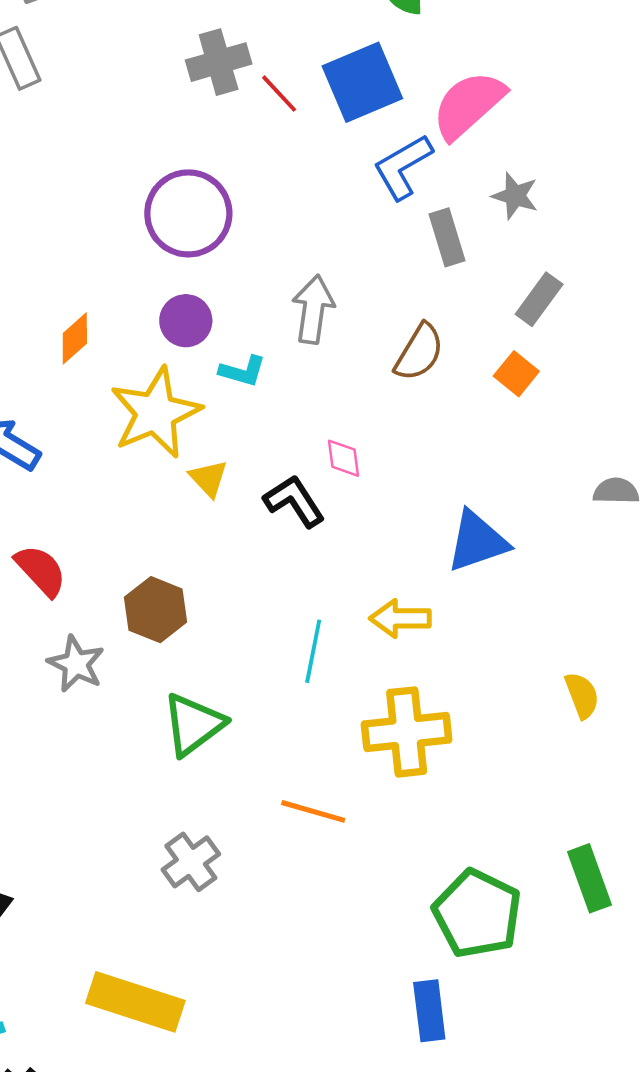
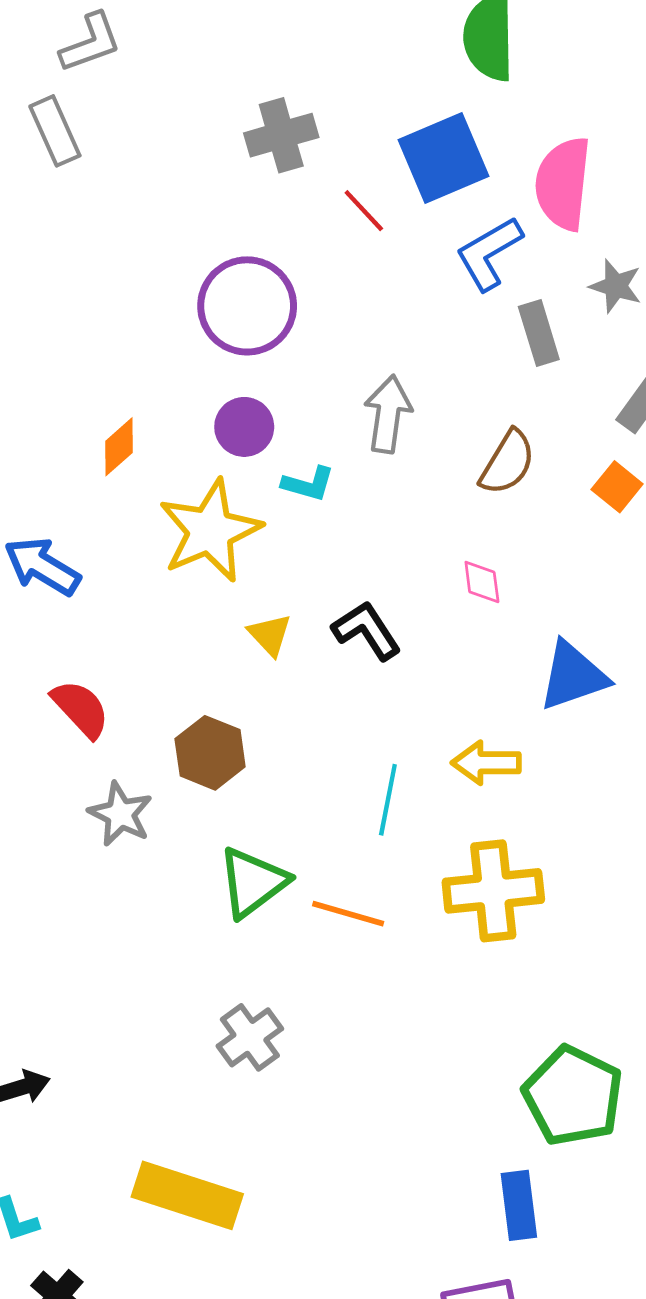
red line: (279, 94) -> (364, 211), moved
pink semicircle: (468, 105) -> (563, 184), turned -42
pink diamond: (343, 458) -> (482, 582), moved
yellow triangle: (209, 478) -> (270, 635), moved
orange line: (313, 811) -> (348, 914), moved

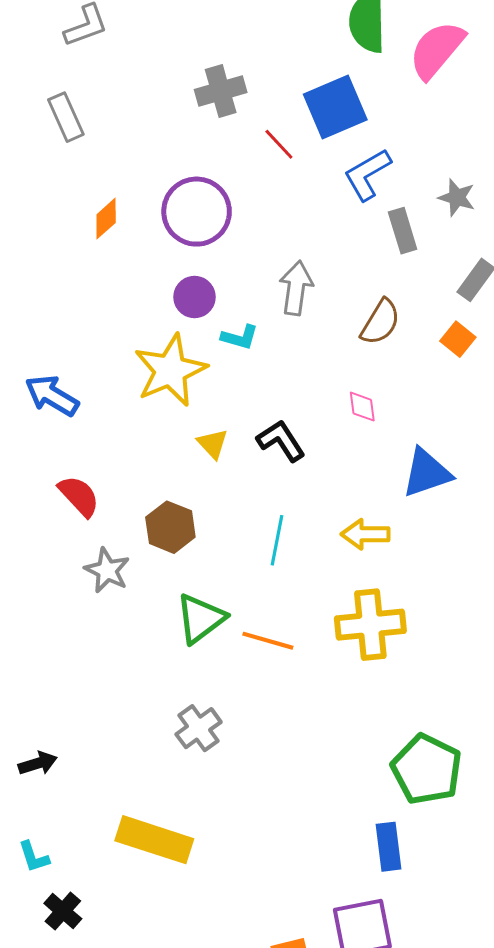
gray rectangle: (55, 131) -> (66, 117), moved
pink semicircle: (563, 184) -> (437, 50), moved, turned 34
orange diamond: (119, 447) -> (106, 219), moved
cyan line: (388, 800) -> (277, 540), moved

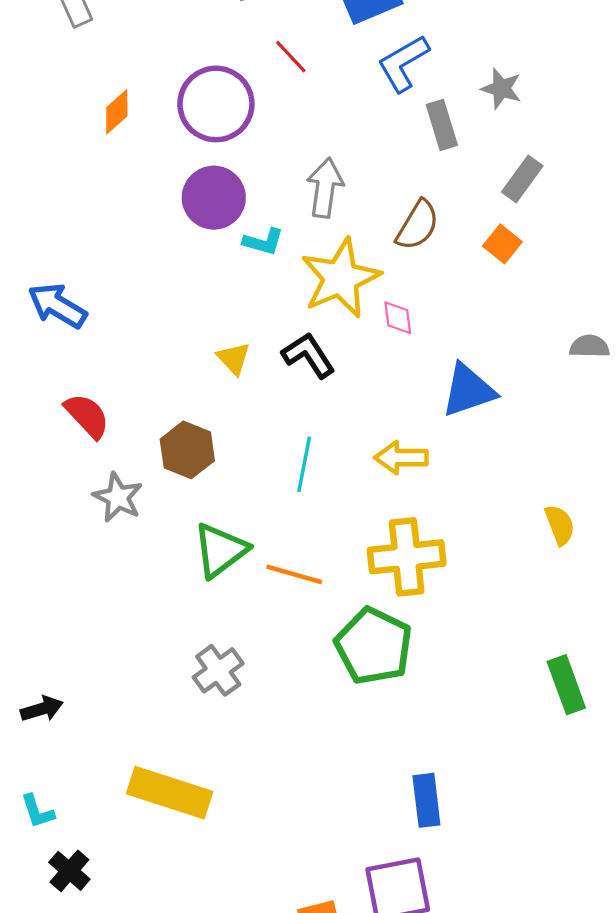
red line: (279, 144) -> (291, 57), moved
purple circle: (195, 297) -> (214, 198), size x1.4
yellow star: (170, 370) -> (340, 278), moved
green pentagon: (427, 769) -> (374, 646), moved

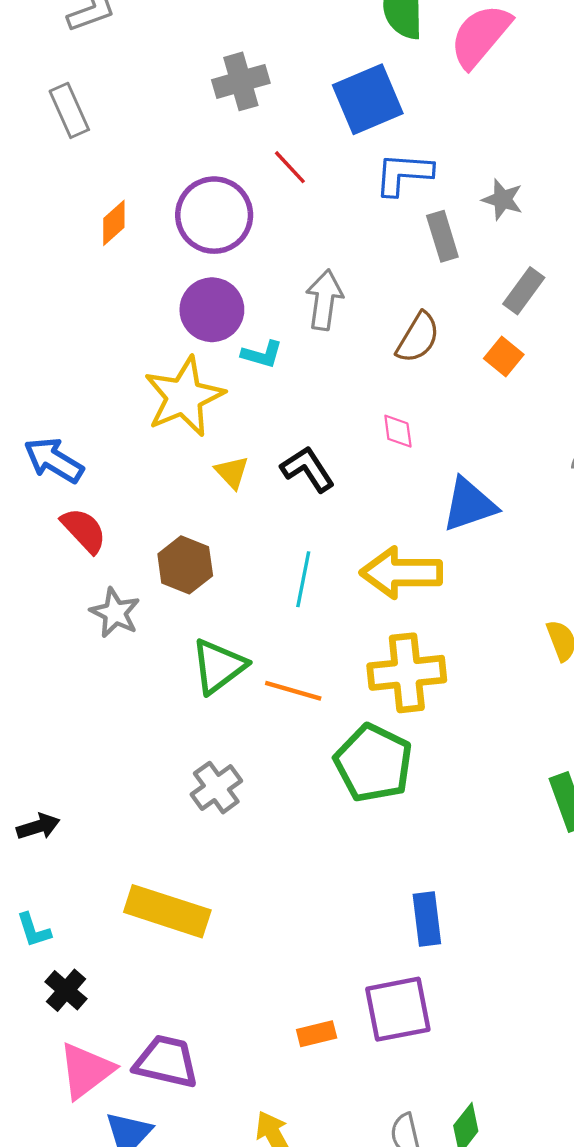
blue L-shape: (403, 63) -> (403, 174), turned 34
yellow star: (340, 278) -> (184, 397), moved
blue arrow: (57, 306) -> (54, 460), moved
yellow arrow: (401, 458) -> (401, 573), size x1.5

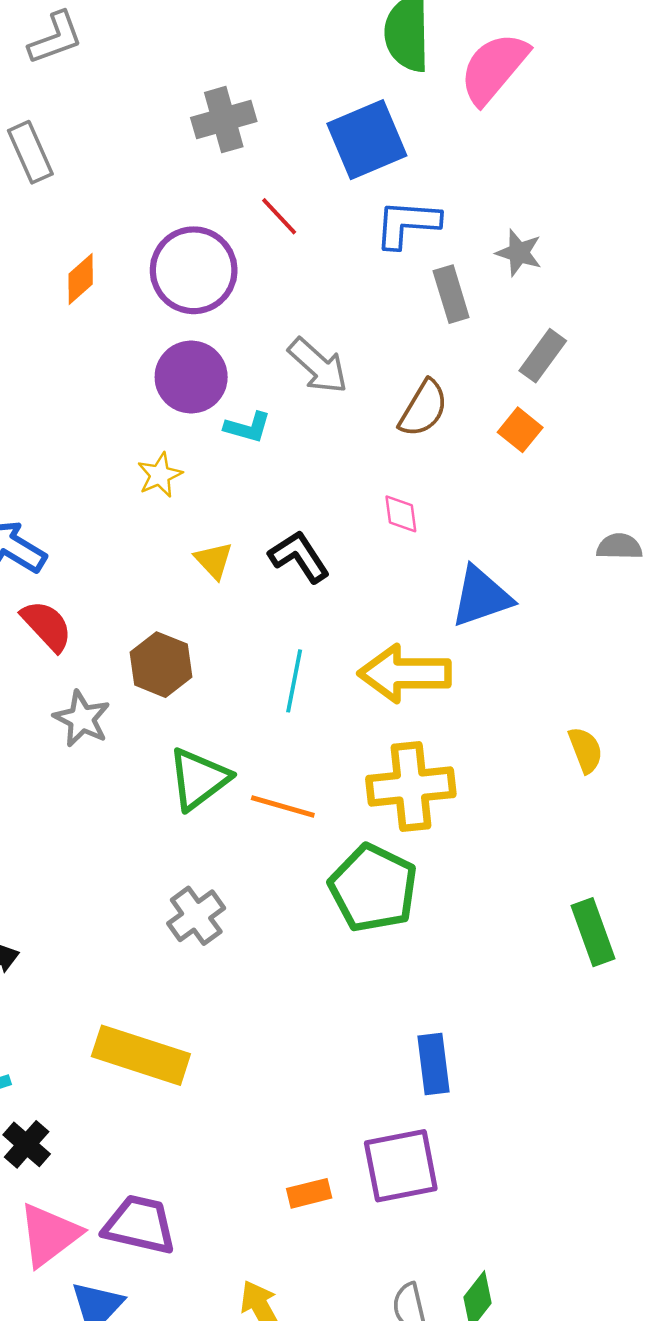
gray arrow: (324, 300) -> (318, 366), turned 124
yellow star: (184, 397) -> (160, 475), size x0.5

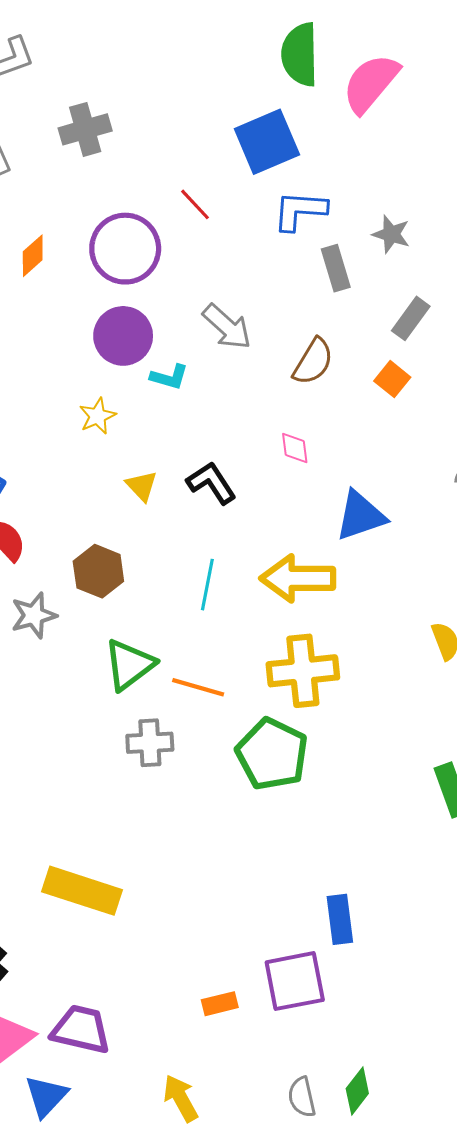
gray cross: (224, 120) -> (85, 129), moved
gray star: (82, 719) -> (34, 615), turned 30
gray cross: (196, 916) -> (150, 743), moved, turned 33
blue rectangle: (434, 1064) -> (340, 919), moved

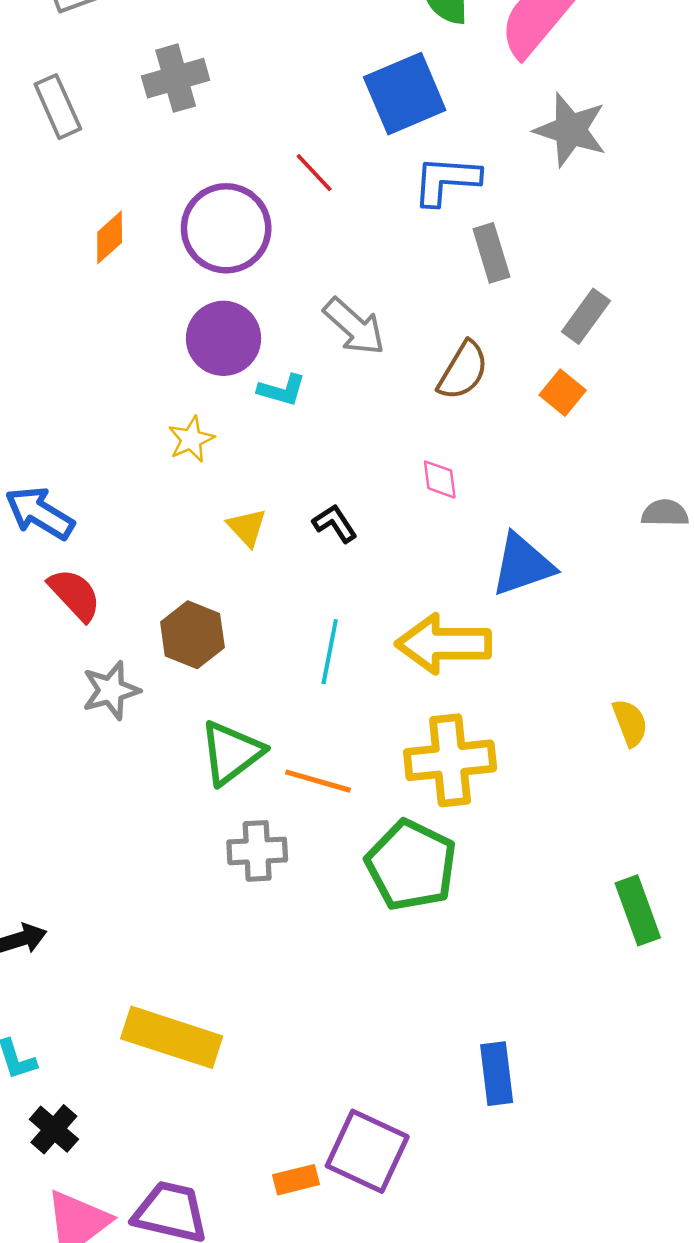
gray star: (391, 234) -> (570, 130), moved, size x1.5
black L-shape: (211, 483) -> (335, 523), size x0.7
purple square: (295, 981) -> (367, 1151), moved, turned 36
orange rectangle: (220, 1004) -> (296, 1180), moved

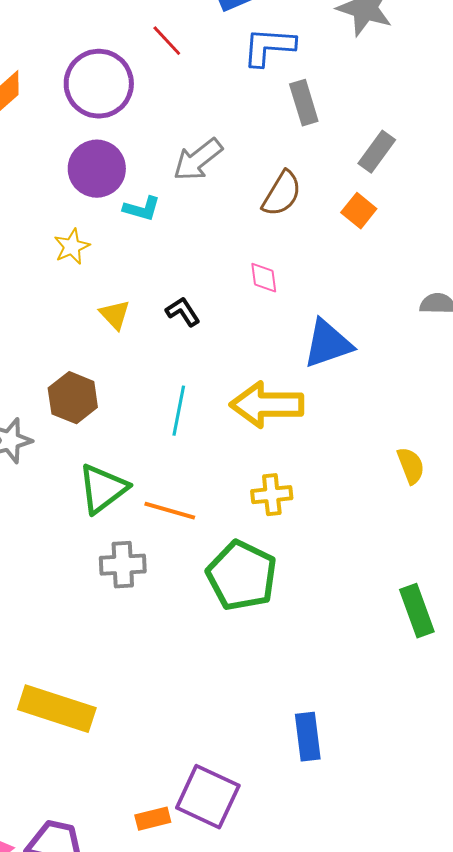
gray arrow: (354, 327) -> (198, 160), turned 100
yellow cross: (450, 760) -> (272, 495), size x0.6

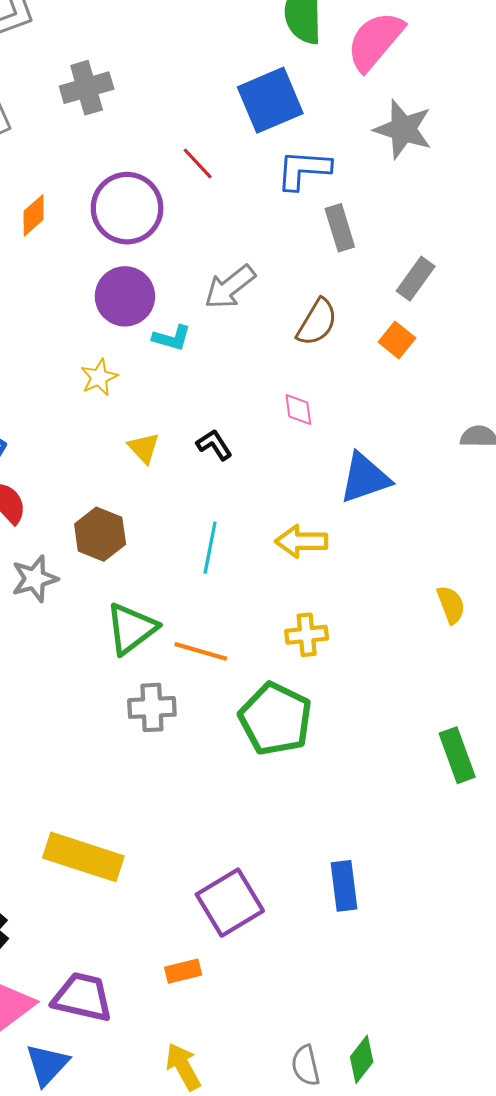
yellow arrow: (267, 405) -> (301, 541), size x0.7
purple square: (208, 797) -> (230, 903), moved, turned 34

